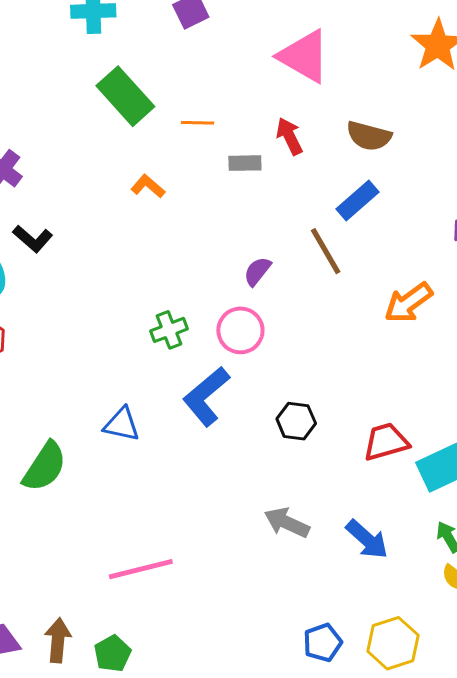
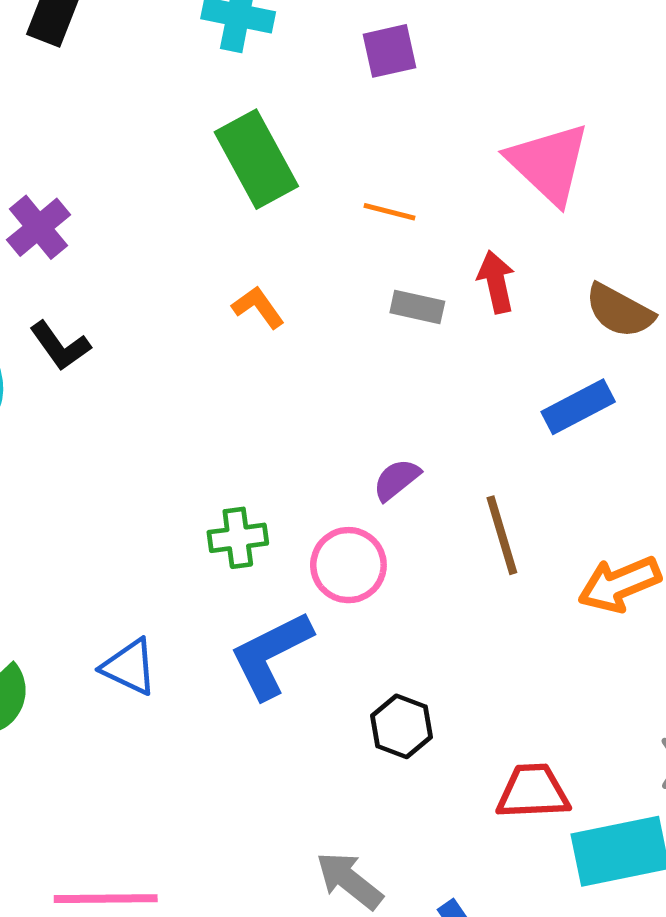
orange line: (198, 123) -> (390, 212), moved
brown line: (326, 251) -> (502, 535), moved

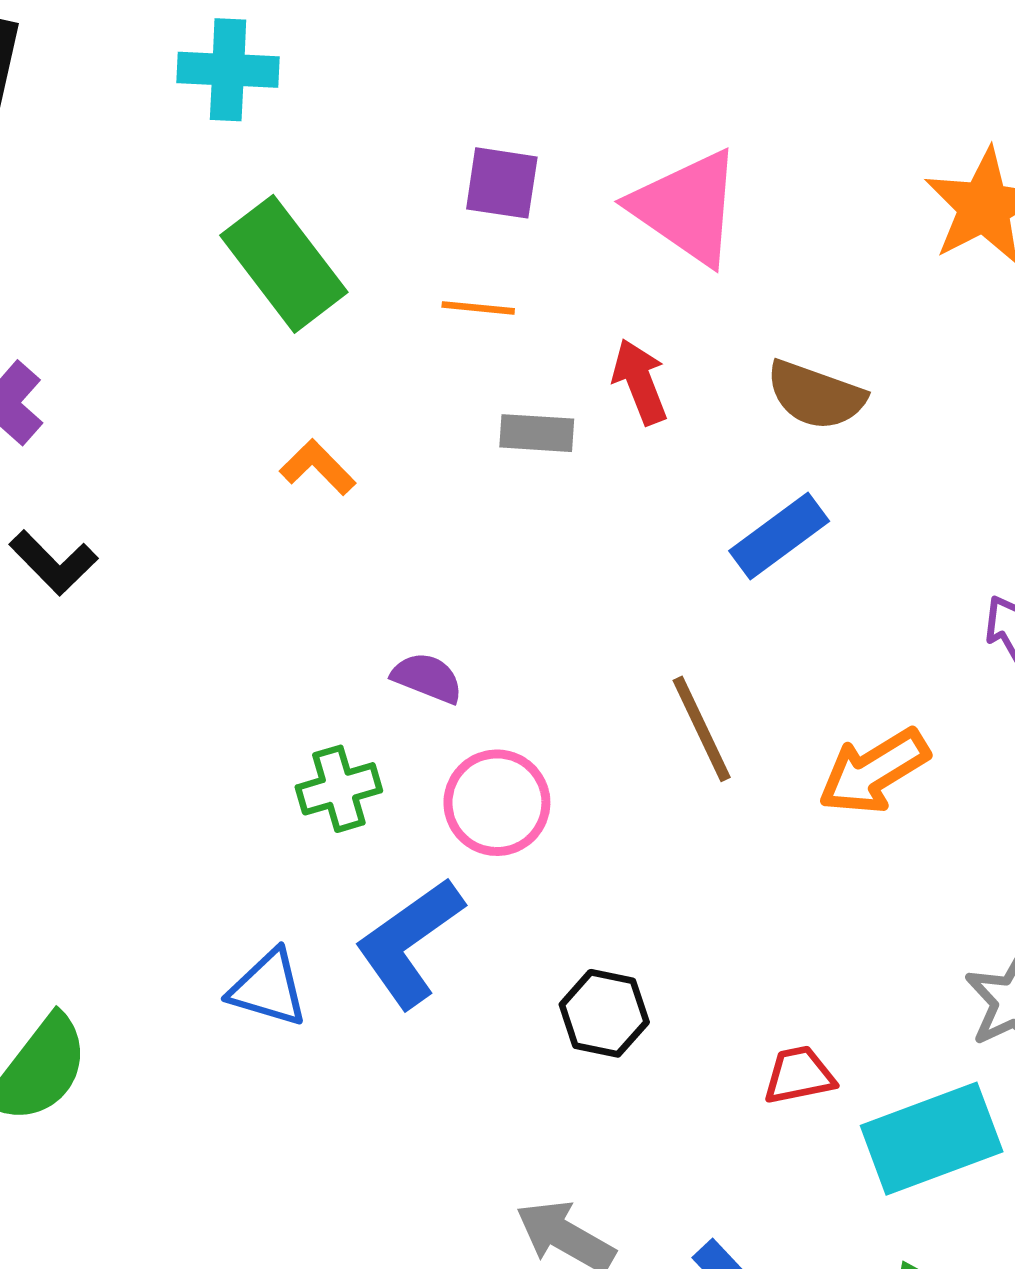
purple square: (389, 51) -> (502, 183), moved, turned 30
purple semicircle: (397, 480) -> (427, 678), moved, turned 69
blue triangle: (129, 667) -> (268, 988), moved
red trapezoid: (533, 792) -> (799, 1075), size x0.7

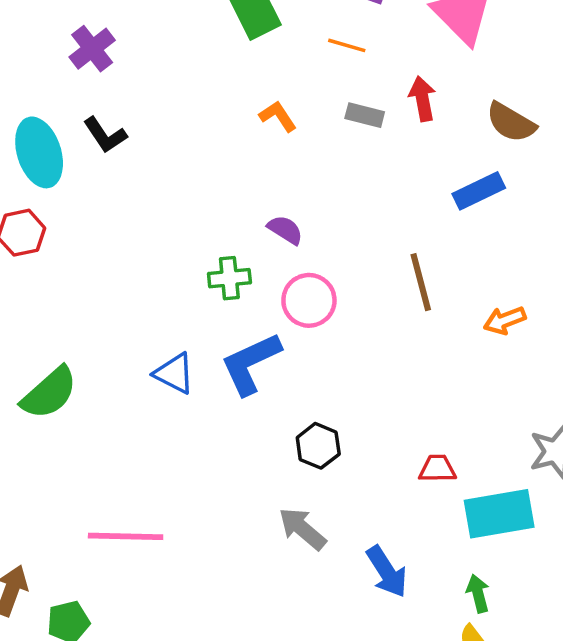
orange L-shape: (318, 467) -> (278, 116), moved
orange arrow: (874, 771) -> (505, 320), size x0.7
black hexagon: (604, 1013) -> (318, 446), moved

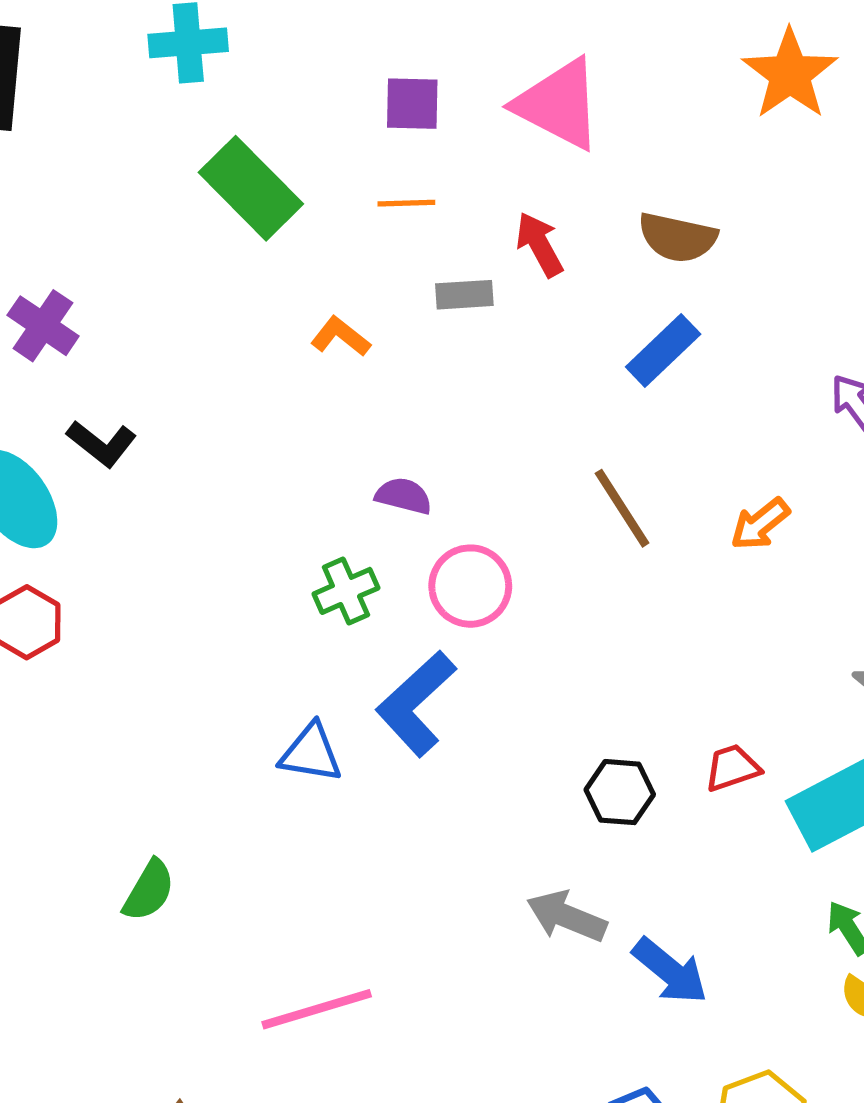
green semicircle: (49, 393) -> (149, 891), moved, size x0.7
black hexagon: (318, 446) -> (620, 792), moved
blue arrow: (387, 572) -> (670, 971), moved

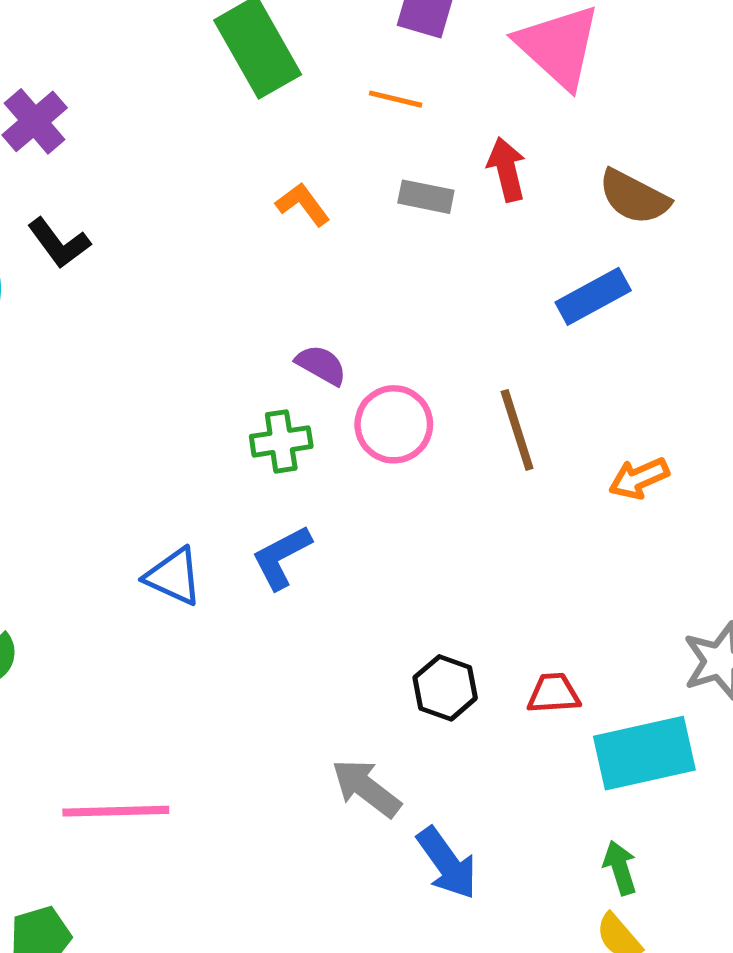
pink circle: (470, 586) -> (394, 424), moved
green cross: (346, 591) -> (281, 441), moved
blue L-shape: (416, 704) -> (281, 557), size x0.7

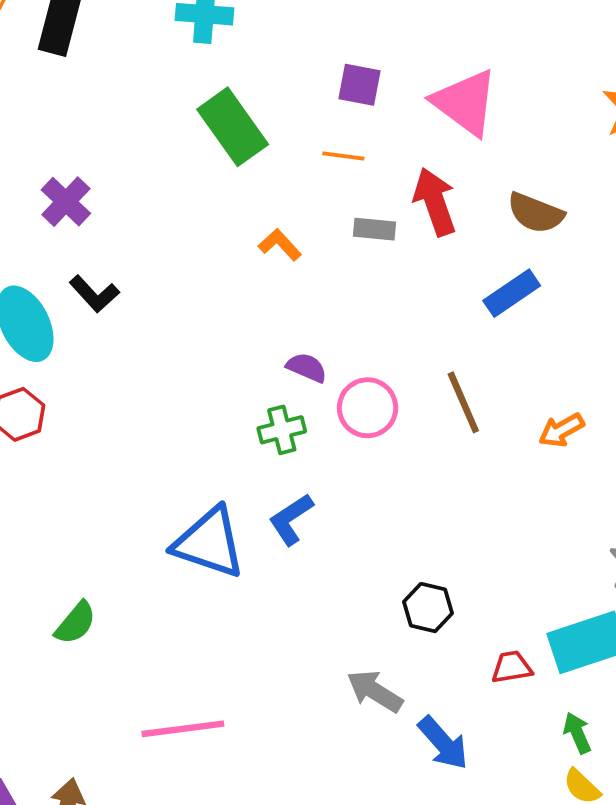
red arrow: (507, 169) -> (435, 202), size x1.4
blue triangle: (174, 576) -> (209, 543), size x1.6
red trapezoid: (554, 693) -> (512, 667), moved

